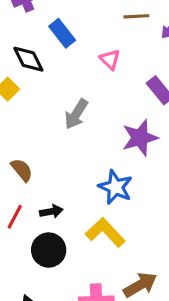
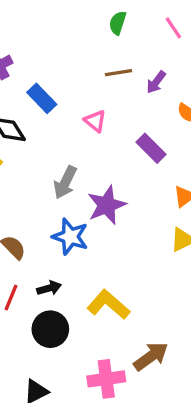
purple star: (140, 138) -> (107, 205), moved
blue star: (116, 187) -> (70, 237), moved

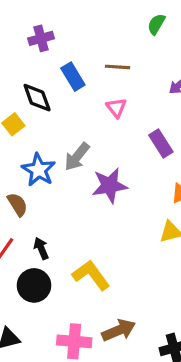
brown line: (119, 73) -> (117, 67), moved
blue star: (70, 237) -> (39, 170), moved
black arrow: (49, 288) -> (41, 248), turned -110

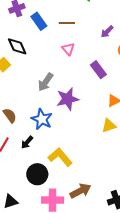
blue rectangle: (73, 77) -> (39, 21), moved
blue star: (39, 170) -> (42, 119), moved
black arrow: (41, 248) -> (27, 142), turned -112
black circle: (34, 285) -> (37, 174), moved

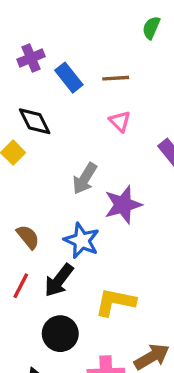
black arrow: (27, 142) -> (59, 280), size x1.5
yellow L-shape: (60, 157) -> (115, 302), turned -35
black circle: (37, 174) -> (60, 334), moved

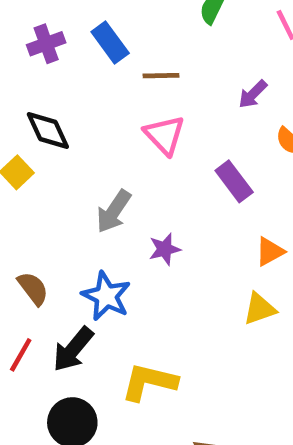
blue rectangle: (69, 78) -> (110, 42), moved
pink triangle: (120, 121) -> (165, 135), size x1.4
purple star: (123, 205) -> (165, 249), size x0.6

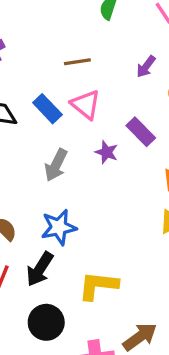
blue rectangle: (110, 42) -> (47, 109), moved
purple star: (165, 249) -> (107, 152), moved, turned -30
blue star: (106, 296) -> (59, 227), turned -30

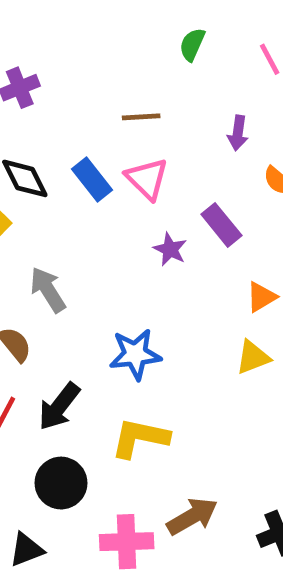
purple arrow: (146, 67) -> (238, 133), turned -35
gray arrow: (56, 165) -> (48, 290), moved, turned 116
blue star: (59, 227) -> (135, 354), moved

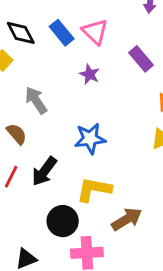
purple star: (170, 249) -> (90, 74), moved
black circle: (61, 483) -> (63, 221), moved
brown arrow: (192, 516) -> (127, 219), moved

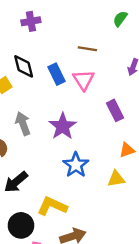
purple star: (90, 74) -> (63, 126), moved, size x1.6
blue star: (90, 139) -> (76, 165), moved, turned 30

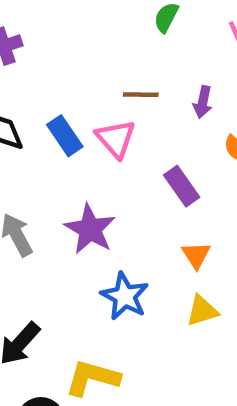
brown line: (87, 49) -> (141, 95), moved
orange triangle: (127, 150) -> (196, 255), moved, turned -35

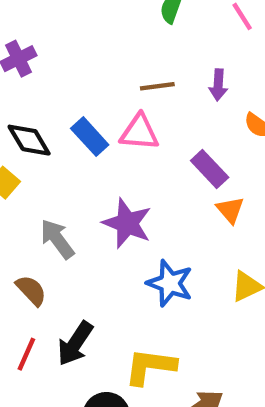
pink triangle: (116, 139) -> (139, 132), turned -36
orange triangle: (196, 255) -> (230, 210), moved

